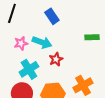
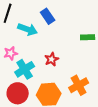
cyan arrow: (42, 42) -> (28, 29), moved
pink star: (21, 43) -> (11, 53), moved

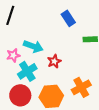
blue rectangle: (48, 16) -> (68, 18), moved
cyan arrow: (28, 29) -> (33, 46), moved

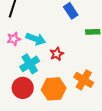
pink star: (13, 55) -> (14, 39), moved
orange cross: (81, 87) -> (84, 80), turned -30

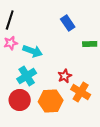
pink star: (14, 39) -> (11, 43), moved
red star: (57, 54) -> (65, 76), moved

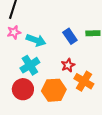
blue rectangle: (68, 23) -> (70, 36), moved

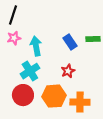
cyan arrow: (36, 40) -> (36, 46), turned -120
orange cross: (84, 81) -> (80, 102), moved, turned -30

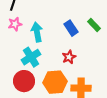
green rectangle: (93, 39) -> (94, 25), turned 48

